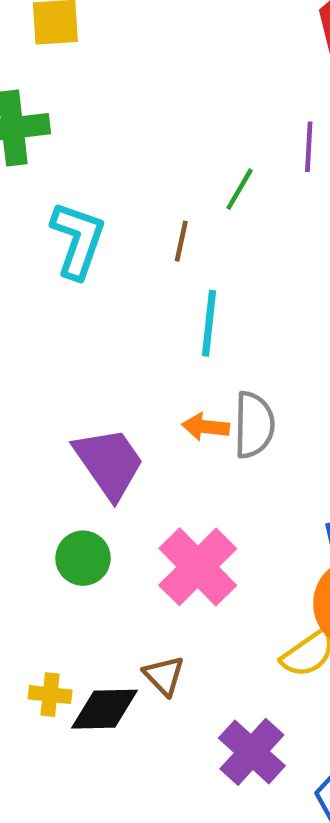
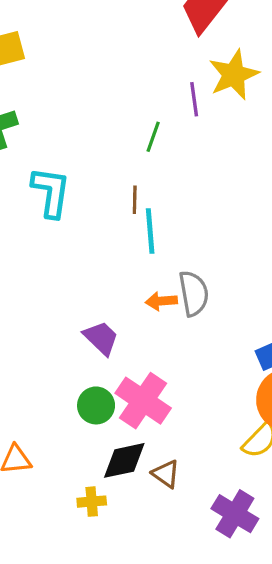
brown line: (181, 241) -> (135, 200), moved
purple trapezoid: (109, 463) -> (101, 338), size x0.7
pink cross: (198, 567) -> (143, 401), moved
black diamond: (105, 709) -> (124, 460), moved

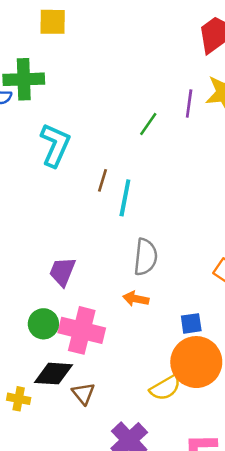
brown line: (135, 200) -> (103, 180), moved
orange arrow: (161, 301) -> (136, 299), moved
purple trapezoid: (101, 338) -> (62, 272), turned -128
pink cross: (143, 401) -> (82, 330), turned -36

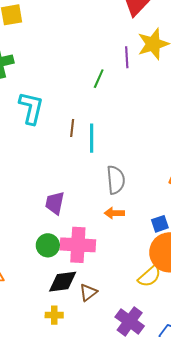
brown triangle: (83, 393) -> (88, 292), turned 42
yellow cross: (19, 399) -> (54, 315), moved

